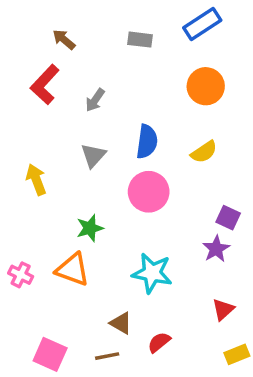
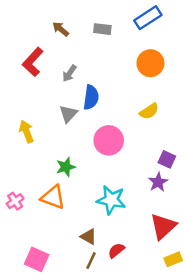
brown arrow: (64, 40) -> (61, 29), moved
blue semicircle: (147, 142) -> (91, 97), moved
pink cross: (21, 275) -> (15, 201), turned 30
red triangle: (223, 309) -> (163, 226), size x1.6
brown line: (107, 356) -> (91, 261), moved, turned -54

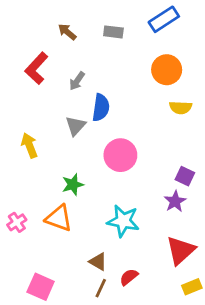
yellow semicircle: (149, 111) -> (181, 108), moved, turned 36

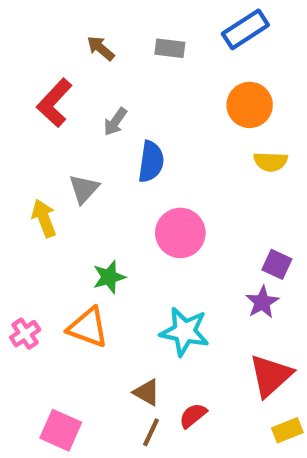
gray triangle: (76, 126) -> (84, 189), moved

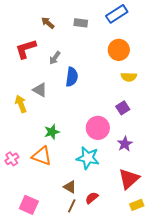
red L-shape: (54, 103) -> (26, 49), turned 30
gray triangle: (84, 189) -> (40, 90), turned -42
pink circle: (180, 233) -> (98, 128), moved
purple square: (277, 264) -> (123, 108), moved, turned 32

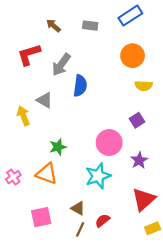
gray arrow: (55, 58) -> (61, 65), size x1.5
cyan star: (88, 158) -> (98, 176), turned -30
pink square: (29, 205) -> (41, 217), moved, turned -36

